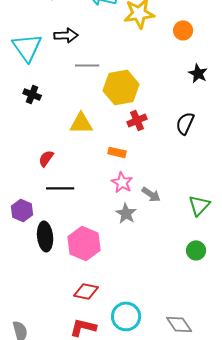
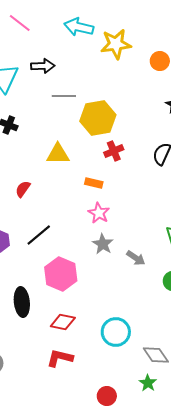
black line: (60, 188) -> (39, 235), moved, turned -40
gray arrow: (151, 194) -> (136, 258), moved
black ellipse: (45, 236) -> (22, 302), moved
cyan circle: (126, 316) -> (116, 332), moved

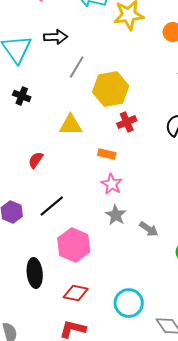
gray line: (64, 96) -> (77, 67), turned -60

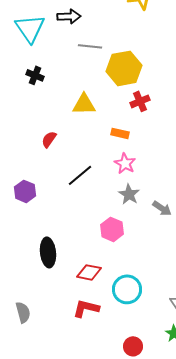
gray line: (77, 67) -> (90, 46), turned 65
black line: (52, 206) -> (80, 175), moved
pink hexagon: (74, 245) -> (112, 229), moved, size x0.7
cyan circle: (129, 303) -> (127, 289), moved

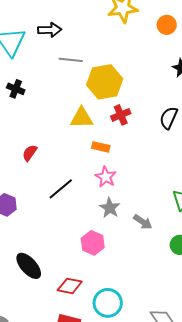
yellow triangle: (84, 104) -> (82, 118), moved
black ellipse: (48, 252) -> (29, 266), turned -36

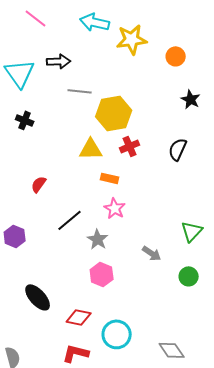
gray star: (110, 208) -> (98, 239), moved

